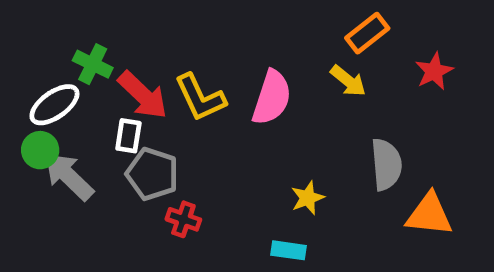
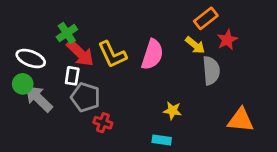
green cross: (93, 64) -> (67, 33), moved, turned 30
red star: (434, 71) -> (227, 40), moved
white ellipse: (54, 105) -> (31, 58), turned 56
gray semicircle: (386, 164) -> (211, 71), moved
yellow star: (308, 198) -> (172, 111), turned 30

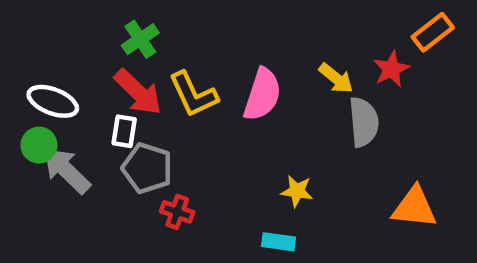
orange rectangle: (206, 18) -> (433, 32), moved
green cross: (67, 33) -> (140, 39), moved

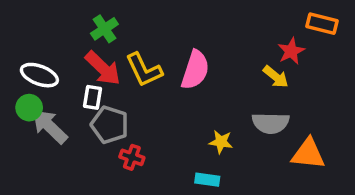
orange rectangle: (433, 32) -> (322, 24), turned 52
yellow arrow: (336, 78) -> (276, 77), moved
gray semicircle: (364, 122) -> (271, 123), moved, turned 96

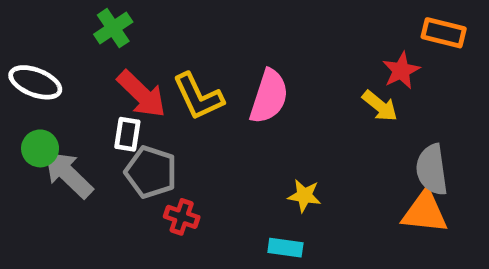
green cross: (104, 29) -> (113, 28), moved
white ellipse: (39, 75) -> (35, 82), moved
gray semicircle: (271, 123) -> (432, 170), moved, turned 81

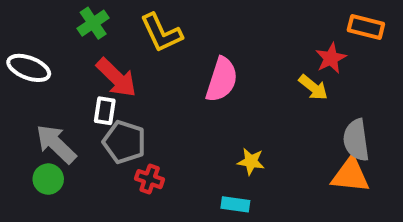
yellow L-shape: (198, 97) -> (161, 33), moved
green circle: (40, 148) -> (48, 179), moved

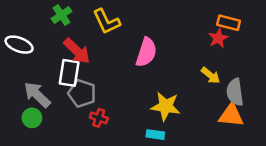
orange rectangle: (366, 27) -> (229, 23), moved
yellow arrow: (313, 87) -> (211, 75), moved
white rectangle: (105, 111) -> (69, 73), size x1.5
yellow star: (251, 161) -> (166, 106), size x1.6

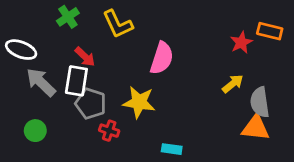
orange rectangle: (229, 23) -> (270, 31), moved
red arrow: (77, 51) -> (85, 57), size x0.7
yellow arrow: (211, 75) -> (233, 84), turned -78
gray arrow: (37, 95) -> (41, 82), moved
yellow star: (166, 106) -> (139, 102), moved

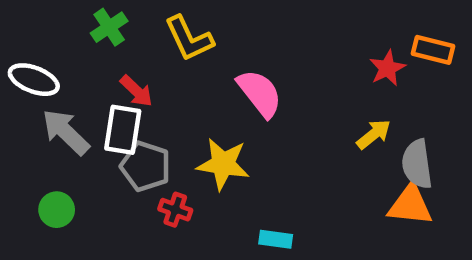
pink semicircle: (162, 58) -> (260, 93), turned -56

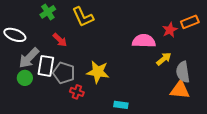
orange rectangle: (433, 50) -> (190, 22), turned -36
pink semicircle: (260, 93) -> (144, 41), moved, turned -50
white rectangle: (123, 130) -> (46, 66), moved
gray arrow: (66, 132) -> (29, 58), turned -90
green circle: (57, 210) -> (25, 78), moved

